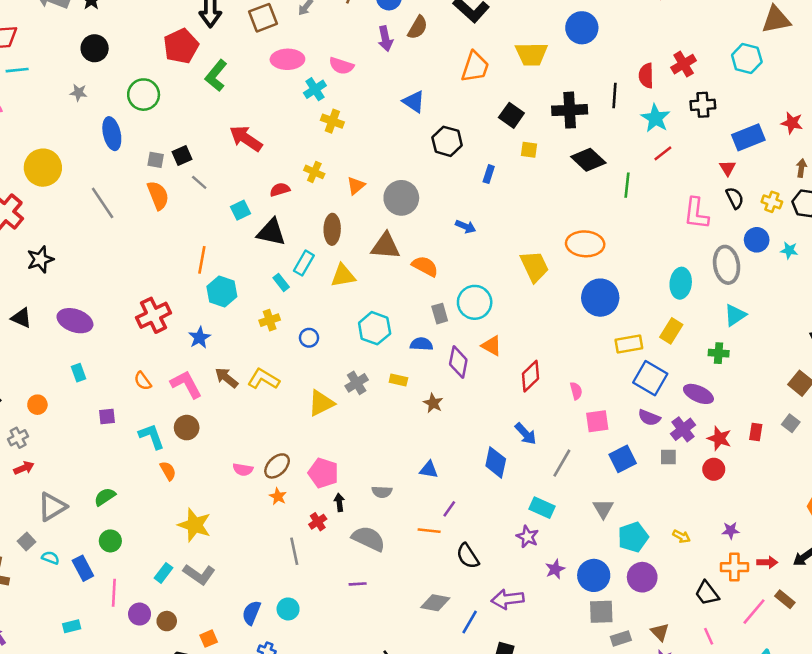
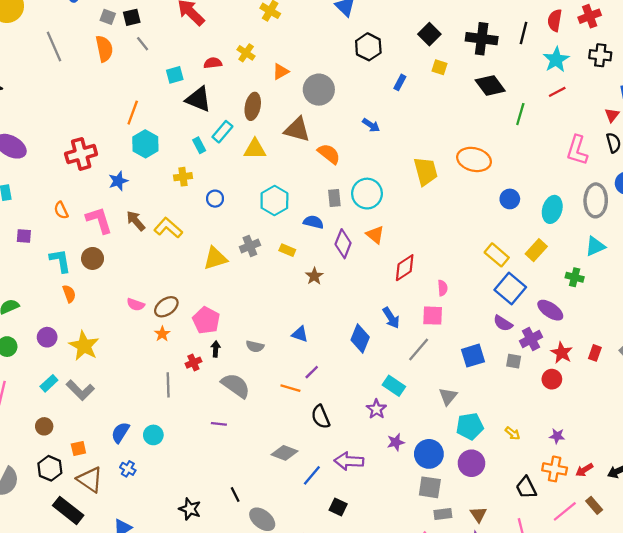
blue circle: (600, 298) -> (510, 199), moved, size x0.6
yellow rectangle: (629, 344) -> (497, 255), turned 40
pink square: (597, 421) -> (433, 316), moved
red arrow: (767, 562) -> (584, 470), turned 138
purple circle: (140, 614) -> (47, 337), moved

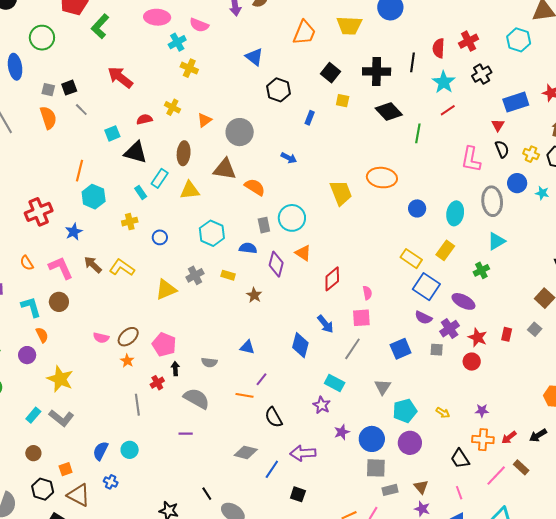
black cross: (600, 55) -> (482, 74), turned -30
green cross: (575, 277) -> (481, 270), turned -35
purple circle: (47, 337) -> (27, 355), moved

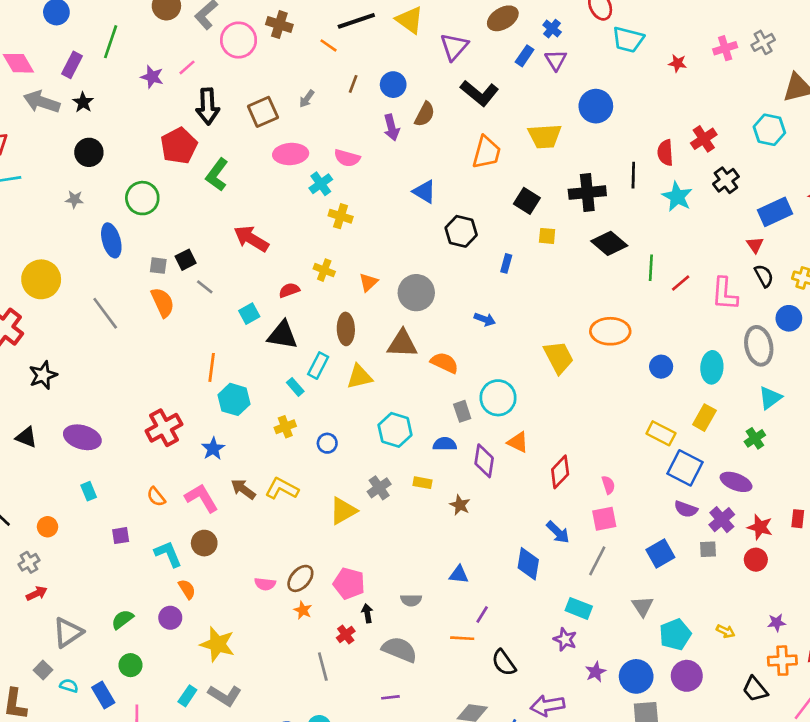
red line: (448, 110) -> (681, 283), moved

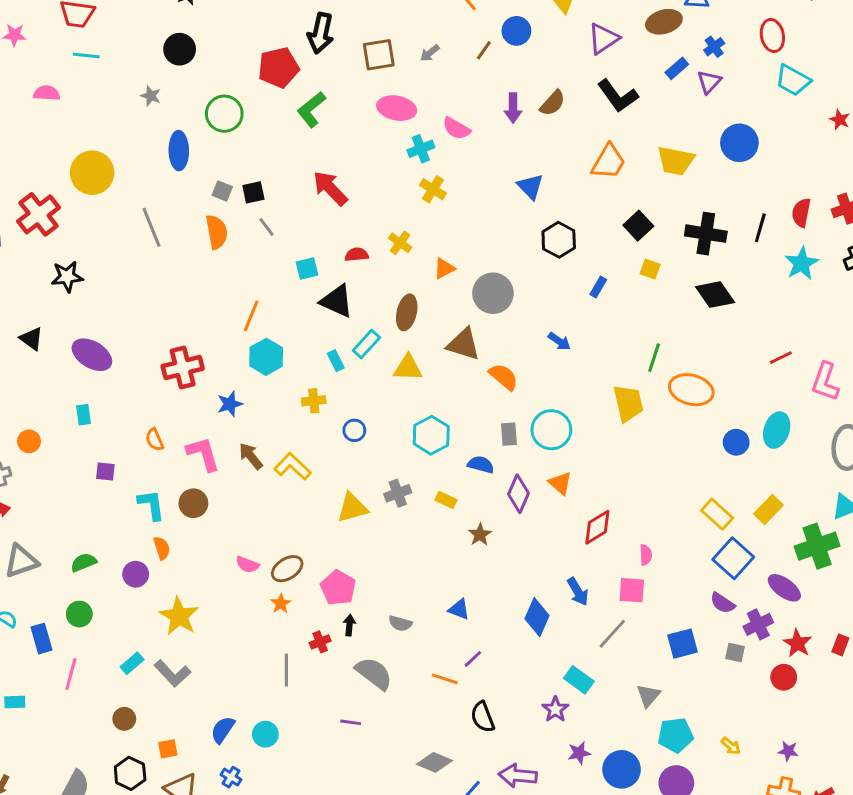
blue circle: (393, 85) -> (516, 31), moved
green line: (651, 268) -> (654, 358), moved
cyan ellipse: (712, 367) -> (777, 430), moved
green cross: (755, 438) -> (817, 546), size x1.8

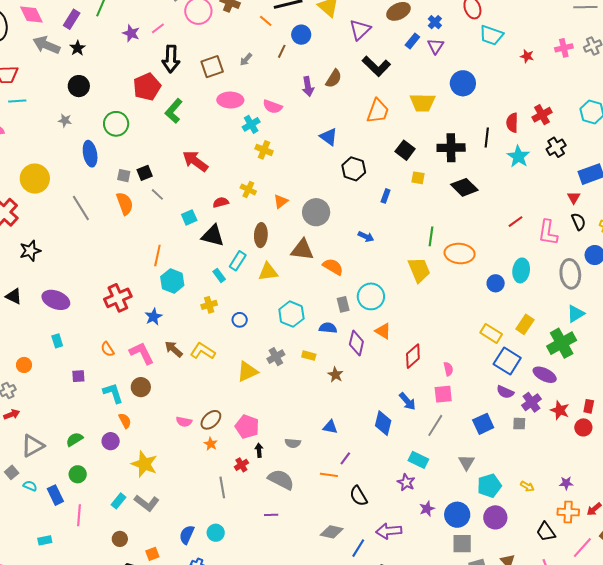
red circle: (784, 677) -> (583, 427), moved

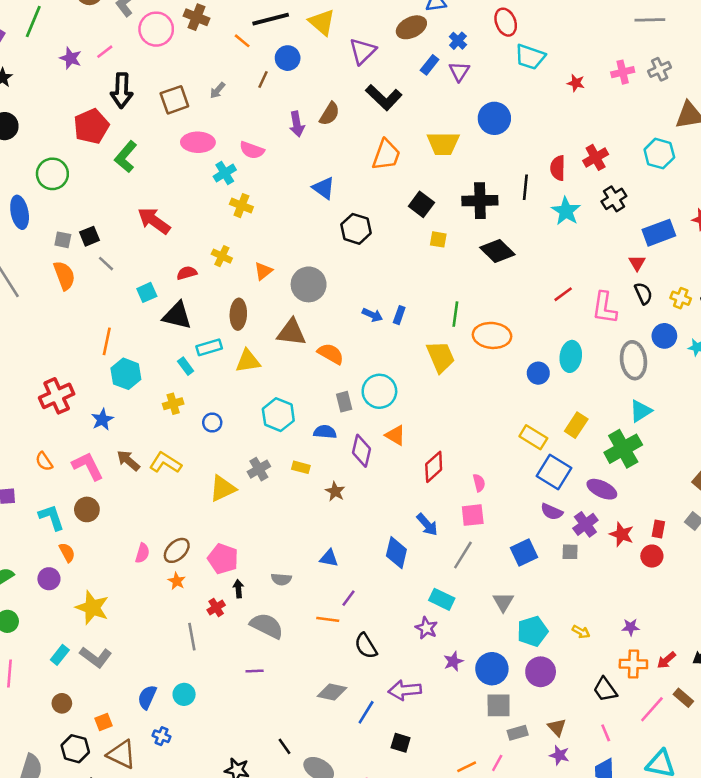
blue rectangle: (386, 196) -> (399, 315), moved
cyan rectangle: (238, 261) -> (209, 347), turned 42
pink semicircle: (184, 422) -> (142, 553), turned -84

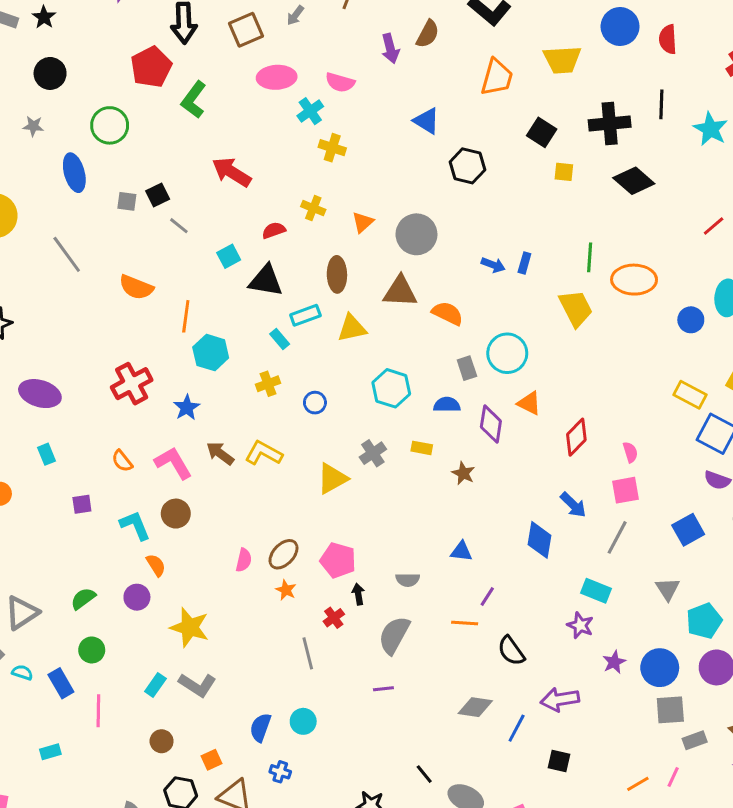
red semicircle: (558, 168) -> (668, 39), moved
orange semicircle: (64, 276) -> (136, 287), moved, turned 136
gray semicircle: (267, 626) -> (394, 635), turned -84

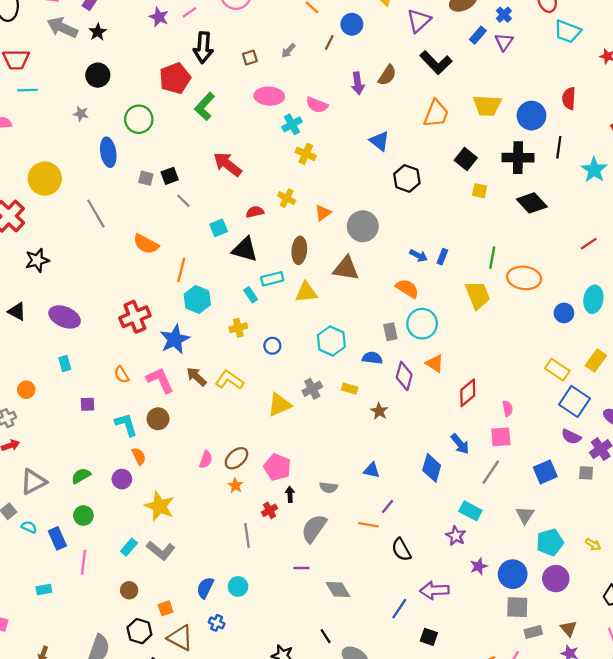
blue circle: (620, 27) -> (531, 116), moved
brown square: (246, 30) -> (250, 58), size x0.6
orange semicircle: (448, 313) -> (407, 289), moved
blue star: (187, 408) -> (175, 339), size x1.5
gray diamond: (475, 707) -> (338, 590), moved, turned 45

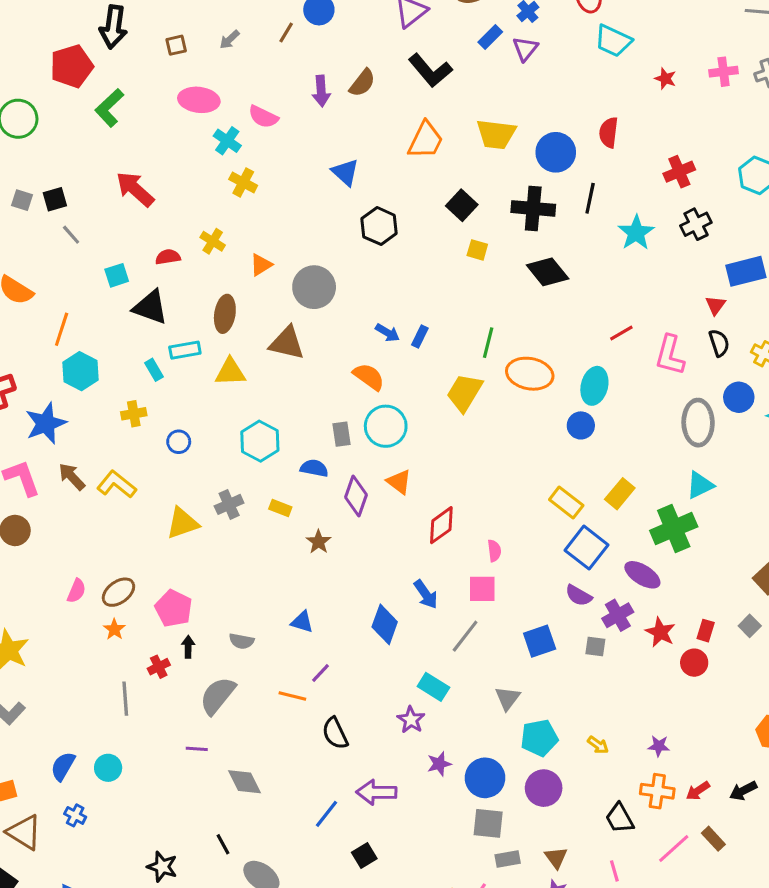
cyan cross: (292, 124) -> (227, 141), turned -30
yellow trapezoid: (478, 295) -> (464, 393), turned -132
cyan ellipse: (593, 299) -> (594, 386), moved
black square: (429, 637) -> (364, 855), turned 36

